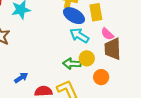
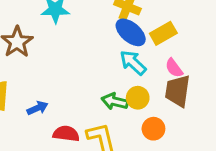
yellow rectangle: (96, 12) -> (163, 33), turned 60

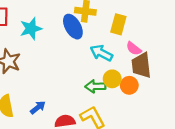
blue ellipse: (131, 32) -> (73, 27), moved, turned 35
yellow rectangle: (163, 33) -> (118, 24), turned -30
orange circle: (153, 129) -> (129, 85), moved

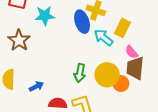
cyan arrow: (101, 53) -> (104, 38), moved
yellow circle: (112, 79) -> (107, 75), size x1.5
green arrow: (95, 86) -> (80, 73), moved, turned -90

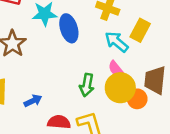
blue ellipse: (82, 22) -> (69, 28), moved
pink semicircle: (132, 52) -> (116, 69), moved

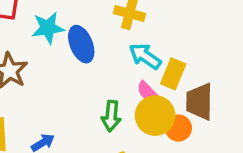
yellow rectangle: (140, 30) -> (173, 74), moved

